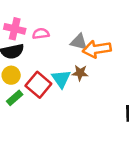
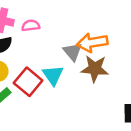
gray triangle: (79, 42) -> (73, 52), moved, turned 36
brown star: (80, 73) -> (95, 69), moved, size x1.5

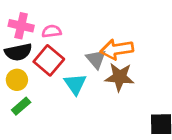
red square: (28, 82) -> (49, 60), moved

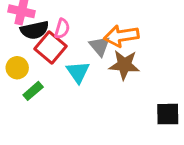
pink semicircle: (52, 31) -> (62, 29), moved, turned 114
black semicircle: (18, 52) -> (35, 30), moved
green rectangle: (21, 106) -> (33, 91), moved

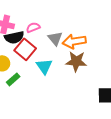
pink semicircle: (62, 29) -> (33, 27), moved, turned -128
gray triangle: (100, 46) -> (55, 38), moved

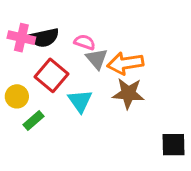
pink semicircle: (33, 27) -> (85, 42), moved, turned 40
black semicircle: (14, 37) -> (44, 38), moved

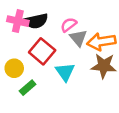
pink semicircle: (85, 42) -> (69, 25), turned -56

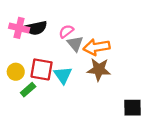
red square: (42, 51) -> (42, 69), moved, turned -30

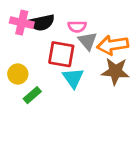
pink semicircle: (66, 31) -> (77, 27), turned -144
red square: (42, 69) -> (61, 54), moved

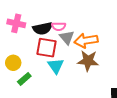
black semicircle: (42, 23) -> (43, 28), moved

